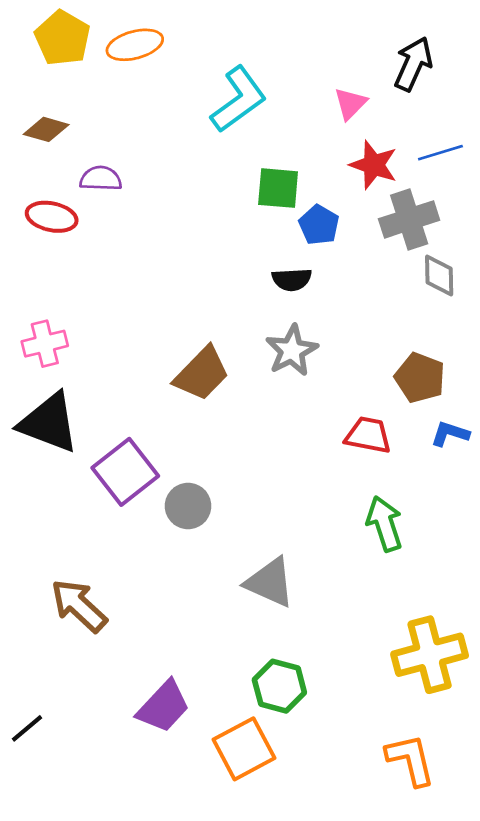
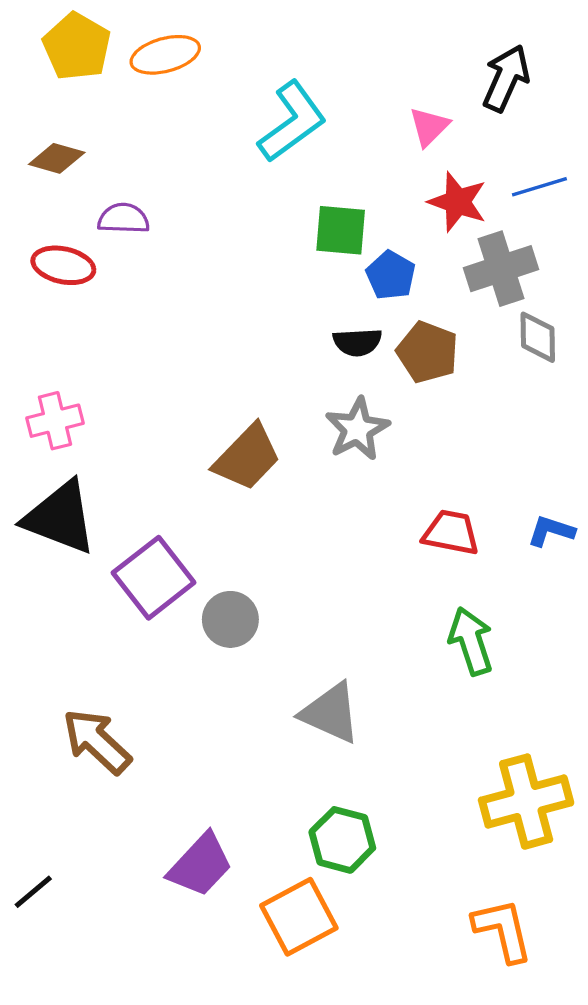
brown pentagon: (420, 378) -> (427, 352), moved

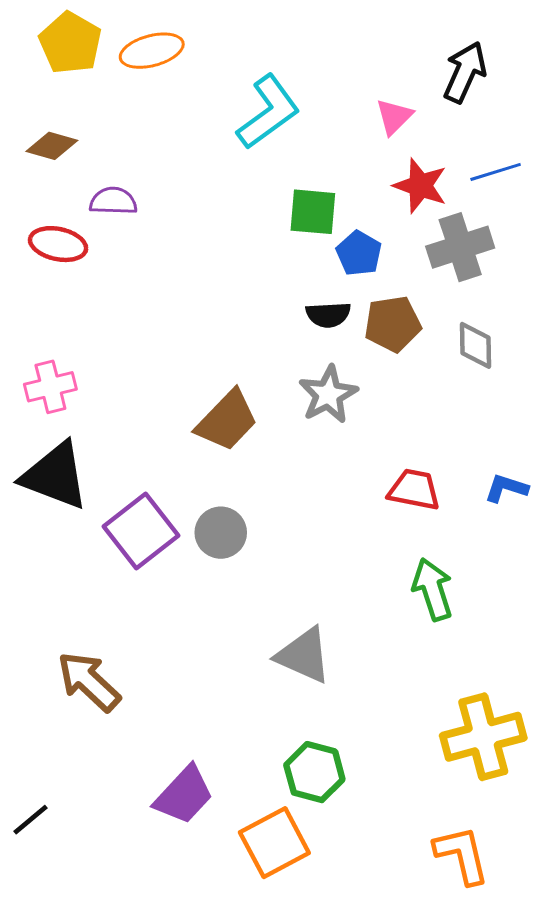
gray diamond: (538, 337) -> (476, 345), moved
brown pentagon: (427, 352) -> (393, 324), turned -30
gray circle: (230, 619) -> (221, 533), moved

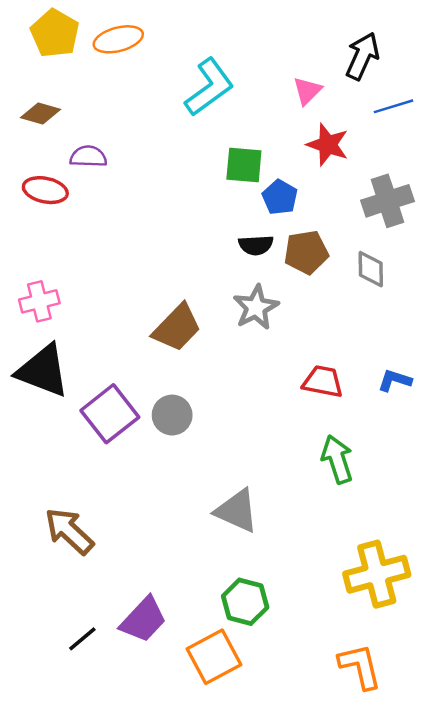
blue line: (496, 172) -> (393, 106), moved
gray cross: (460, 247) -> (388, 201), moved
black line: (30, 820) -> (82, 639), moved

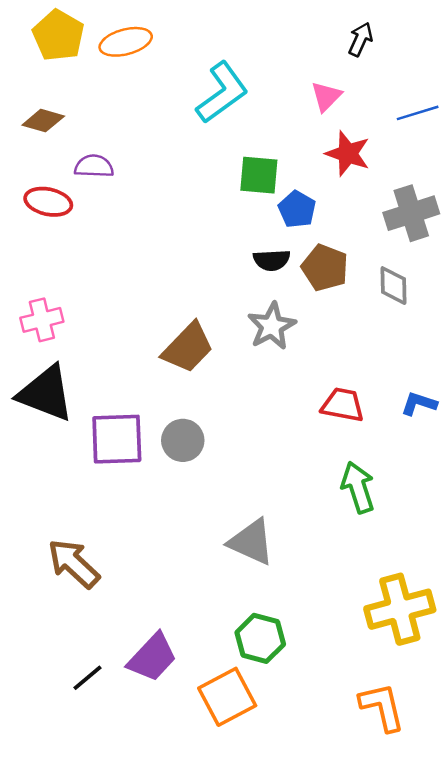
black arrow: (362, 56) -> (360, 39), moved, size x0.7
brown pentagon: (306, 252) -> (325, 268), turned 30
purple square: (110, 414) -> (117, 439), turned 36

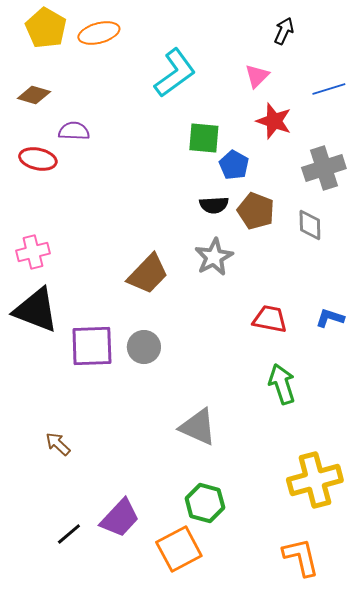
brown arrow: (74, 564) -> (58, 444), size x0.6

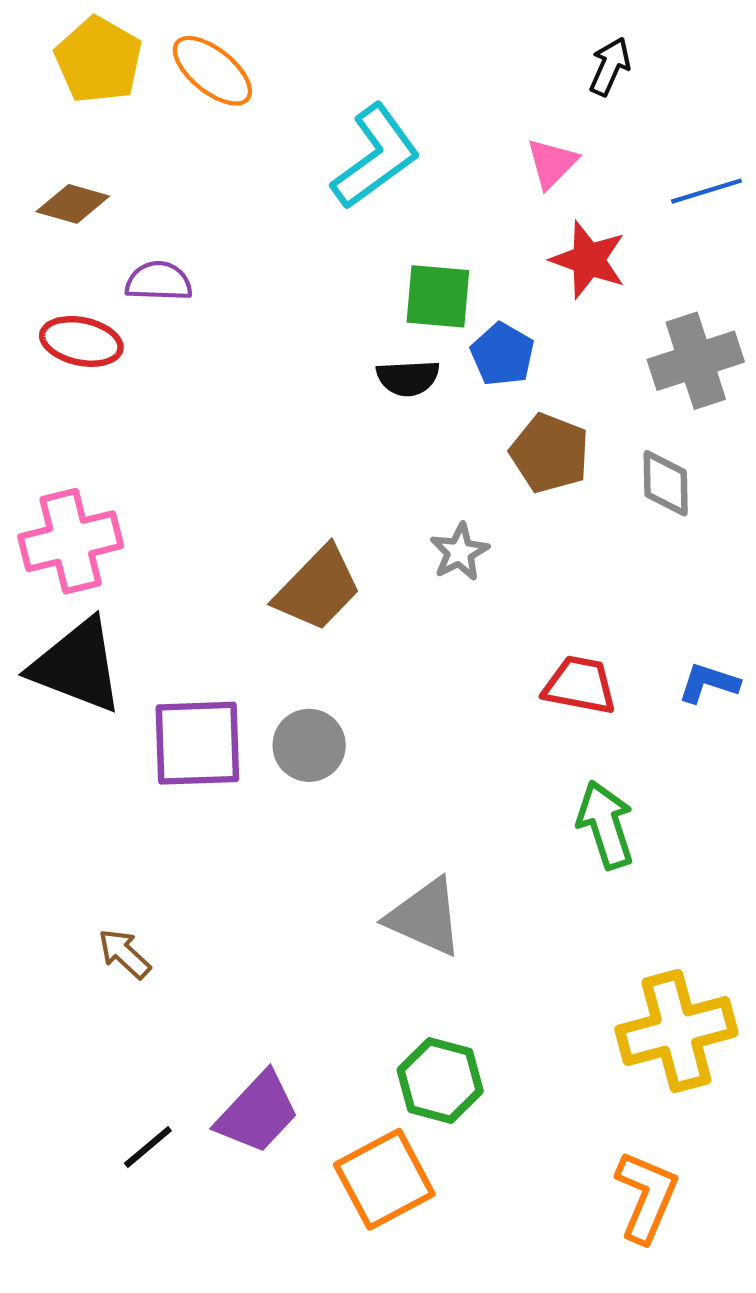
orange ellipse: (99, 33) -> (212, 71), turned 54
black semicircle: (214, 205) -> (408, 378), moved
pink cross: (33, 252) -> (71, 541), size x1.4
gray star: (214, 257) -> (459, 552), size x0.7
orange L-shape: (301, 557) -> (646, 1196), turned 36

